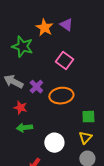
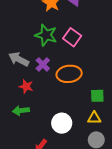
green star: (22, 47) -> (46, 35), moved
green arrow: (24, 128) -> (21, 111), moved
yellow triangle: (85, 138) -> (94, 118), turned 48

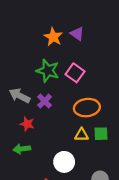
orange ellipse: (69, 74) -> (87, 108), moved
yellow triangle: (94, 118) -> (82, 135), moved

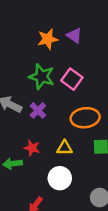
orange star: (53, 37) -> (48, 39), turned 30
red star: (27, 124) -> (32, 148), moved
yellow triangle: (82, 135) -> (65, 148), moved

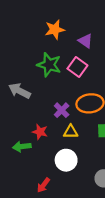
purple triangle: (74, 35) -> (85, 41), moved
purple cross: (38, 110) -> (62, 110), moved

